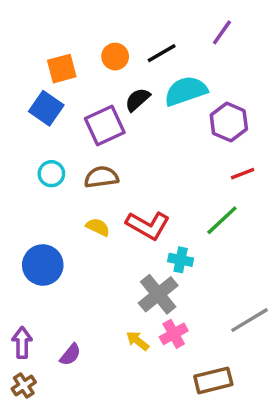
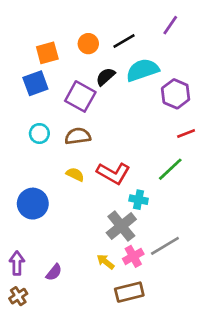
blue square: (46, 108) -> (35, 83), turned 35
purple square: (105, 125) -> (80, 96), turned -36
gray line: (250, 320) -> (165, 246), moved
brown rectangle: (213, 380) -> (129, 292), moved

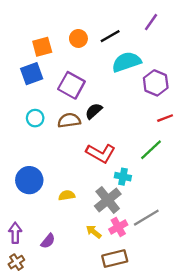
black semicircle: (105, 77) -> (94, 111), moved
yellow semicircle: (75, 174) -> (67, 195), moved, turned -35

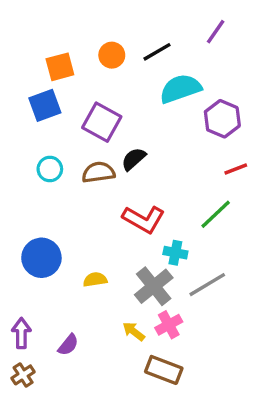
gray line: (146, 218) -> (207, 285), moved
brown rectangle: (115, 259) -> (164, 370), turned 35

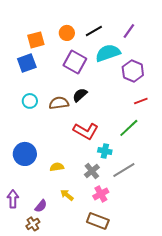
purple line: (216, 32) -> (129, 31), moved
purple square: (102, 122) -> (75, 62), moved
gray cross: (154, 286) -> (92, 171), size x0.7
yellow arrow: (134, 331) -> (67, 195), moved
brown cross: (23, 375) -> (33, 224), moved

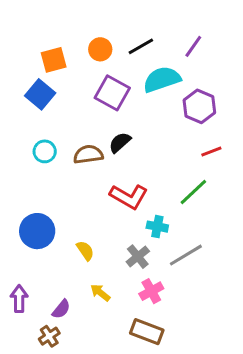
blue square: (27, 63) -> (40, 94), turned -30
yellow semicircle: (57, 167) -> (85, 251), turned 64

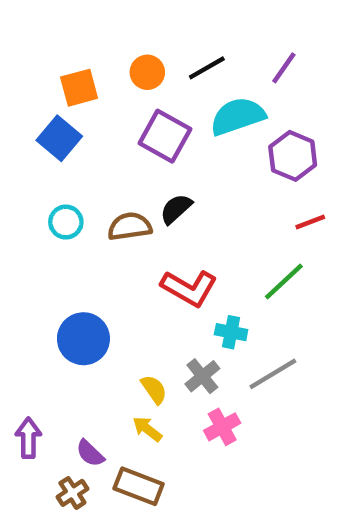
blue circle: (37, 231) -> (83, 339), moved
yellow semicircle: (85, 251) -> (154, 389), moved
purple semicircle: (61, 309) -> (90, 453), turned 95
brown rectangle: (147, 332) -> (139, 486), moved

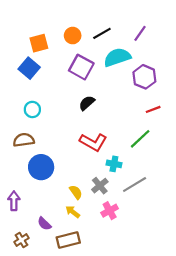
brown semicircle: (130, 226) -> (24, 140), moved
purple arrow: (28, 438) -> (14, 201), moved
brown rectangle: (139, 486) -> (68, 240), turned -35
brown cross: (72, 493) -> (21, 240), moved

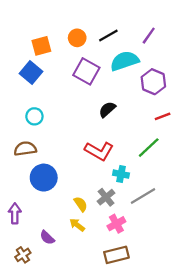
black semicircle: (87, 103) -> (107, 109), moved
brown rectangle: (68, 240) -> (116, 255), moved

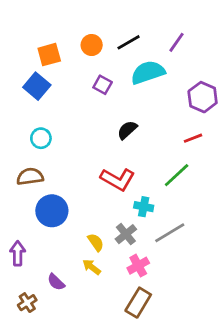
purple square: (86, 71) -> (103, 85), size x0.6
purple hexagon: (153, 82) -> (203, 97), moved
brown rectangle: (116, 255) -> (138, 303), turned -45

